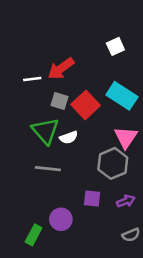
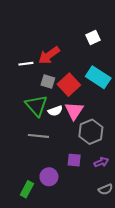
pink triangle: (126, 137) -> (74, 111), moved

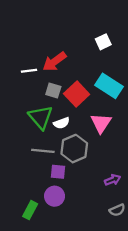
pink triangle: (74, 111) -> (101, 123), moved
gray hexagon: (91, 132) -> (74, 149), moved
purple square: (74, 160) -> (58, 172), moved

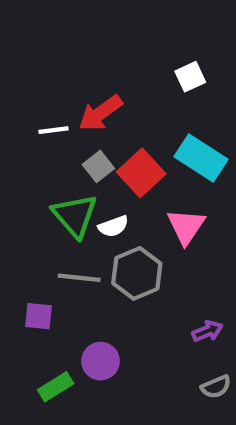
gray square: (53, 91) -> (98, 166), turned 35
purple square: (58, 172) -> (38, 316), moved
green rectangle: (30, 210) -> (56, 387), turned 30

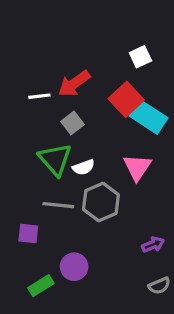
red square: (141, 173) -> (126, 99), moved

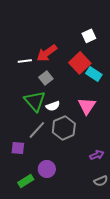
cyan rectangle: (148, 117) -> (94, 74), size x0.7
gray line: (58, 205) -> (37, 130), turned -54

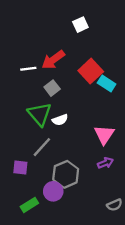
white square: (89, 36) -> (80, 25), moved
pink triangle: (87, 106) -> (104, 135), moved
gray hexagon: (64, 128) -> (66, 174), moved
purple arrow: (97, 155) -> (105, 163), moved

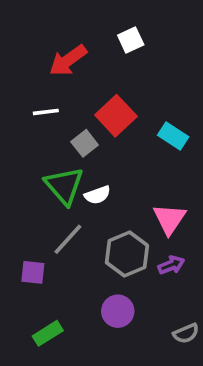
red arrow: (53, 60) -> (68, 60), moved
red square: (91, 71) -> (116, 116), moved
gray hexagon: (66, 174) -> (127, 254), moved
purple circle: (53, 191) -> (118, 311), moved

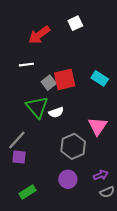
red square: (116, 116) -> (65, 79), moved, turned 30
gray line: (68, 239) -> (17, 140), moved
purple arrow: (171, 265) -> (101, 175), moved

